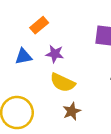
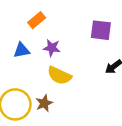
brown star: (72, 111) -> (44, 103), moved

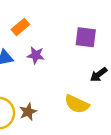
yellow semicircle: (59, 76) -> (77, 104), moved

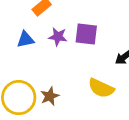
purple square: (86, 37) -> (86, 34), moved

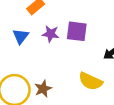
blue triangle: (25, 39) -> (21, 36), turned -42

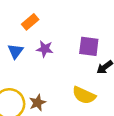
purple square: (77, 31) -> (89, 46), moved

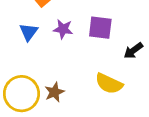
purple square: (89, 46) -> (100, 28), moved

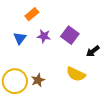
purple square: (100, 28) -> (70, 35), turned 30

